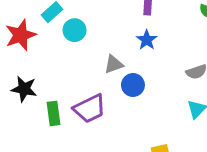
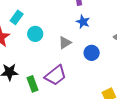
cyan circle: (74, 30) -> (35, 34), moved
blue circle: (133, 85) -> (92, 53), moved

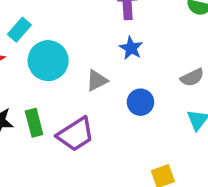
cyan circle: (35, 34) -> (48, 61), size x1.5
green rectangle: (32, 84) -> (34, 123), moved

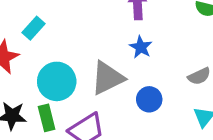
cyan circle: (48, 61) -> (57, 81), moved
gray triangle: (97, 80) -> (107, 78), size x1.6

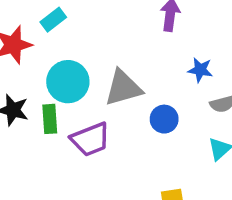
blue star: (141, 47) -> (200, 70), moved, turned -30

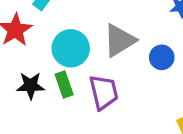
purple trapezoid: (90, 139) -> (104, 92), turned -66

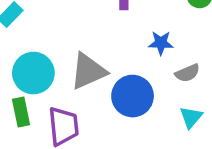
blue circle: (162, 57) -> (133, 96), size x1.5

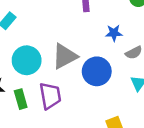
green rectangle: (21, 112) -> (21, 99), moved

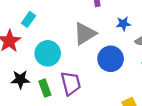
gray triangle: (65, 56) -> (85, 34), moved

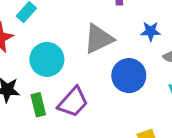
purple trapezoid: (71, 83) -> (73, 102), turned 50

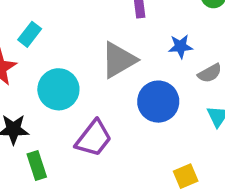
green rectangle: (38, 105) -> (37, 166), moved

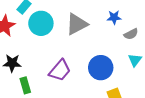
cyan circle: (58, 89) -> (41, 23), moved
blue circle: (158, 102) -> (101, 68), moved

